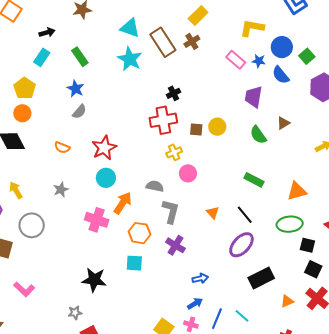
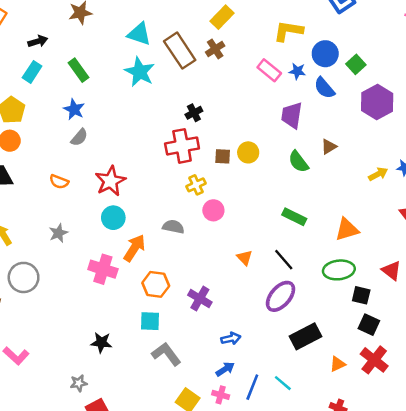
gray L-shape: (171, 211) -> (166, 354), moved, turned -50
black star: (94, 280) -> (101, 343), size x0.7

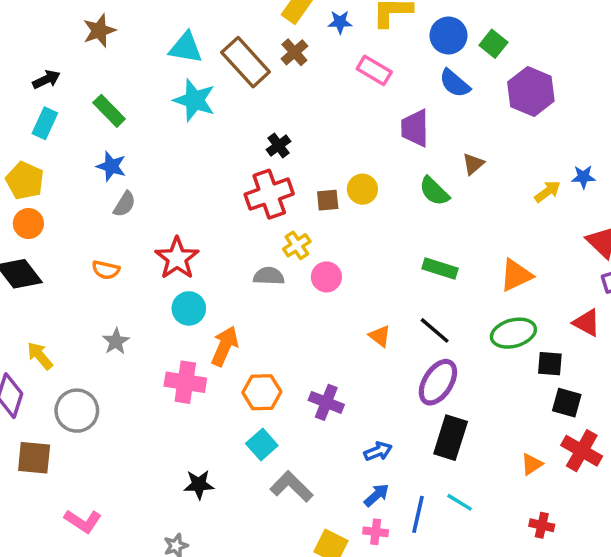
blue star: (297, 71) -> (340, 22), moved
gray semicircle: (173, 227) -> (269, 276), moved
cyan square: (150, 321) -> (262, 444), turned -35
black rectangle: (305, 336) -> (451, 438), moved, turned -36

